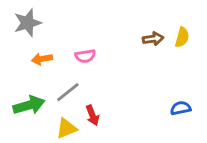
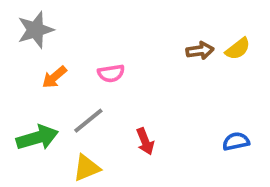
yellow semicircle: (182, 37) -> (238, 49), turned 36
orange arrow: (42, 59) -> (54, 77), turned -30
red arrow: (92, 115) -> (145, 141), moved

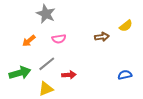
gray star: (35, 30) -> (46, 14), moved, turned -30
brown arrow: (200, 51) -> (102, 37), moved
red arrow: (145, 141) -> (69, 75), moved, turned -72

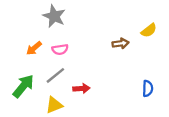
pink semicircle: (59, 39) -> (60, 49), moved
green arrow: (20, 73) -> (23, 86), turned -35
blue semicircle: (125, 75) -> (148, 88), turned 104

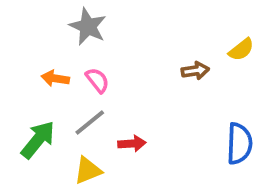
orange arrow: (34, 48) -> (55, 78), turned 49
pink semicircle: (60, 49) -> (97, 80), turned -119
blue semicircle: (148, 88) -> (239, 144), size x1.5

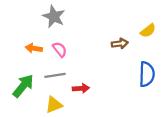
gray line: (90, 122) -> (55, 75), turned 30
blue semicircle: (239, 144) -> (147, 74), moved

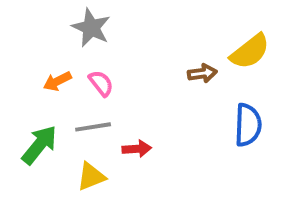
yellow semicircle: (148, 31) -> (250, 51), size x1.5
orange arrow: (34, 48) -> (57, 81), turned -35

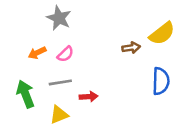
pink semicircle: (101, 83) -> (65, 54), turned 84
green arrow: (39, 145) -> (25, 94), turned -60

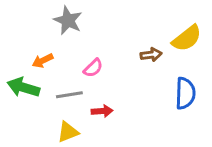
pink semicircle: (65, 54) -> (93, 68), moved
green arrow: (25, 94) -> (23, 87), moved, turned -52

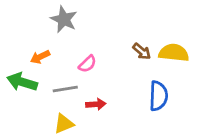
yellow semicircle: (187, 38) -> (174, 53), moved, turned -136
brown arrow: (151, 55) -> (142, 51), turned 48
blue semicircle: (185, 93) -> (158, 96), moved

